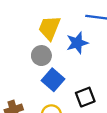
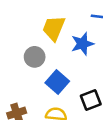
gray circle: (41, 56) -> (35, 57), moved

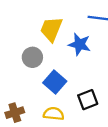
blue star: (82, 44) -> (79, 44), turned 30

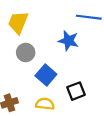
yellow trapezoid: (51, 29) -> (18, 23), moved

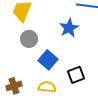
blue star: (68, 41) -> (69, 28), turned 30

